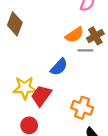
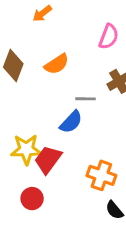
orange semicircle: (74, 35) -> (57, 64), moved
gray line: (85, 50) -> (86, 99), moved

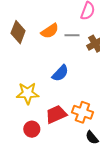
gray line: (86, 99) -> (72, 35), moved
red trapezoid: (48, 160) -> (56, 114), moved, turned 30

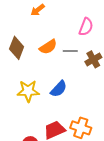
yellow star: (28, 93) -> (28, 91), moved

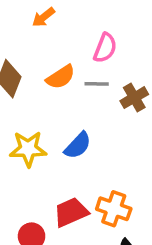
pink semicircle: (86, 27) -> (105, 48), moved

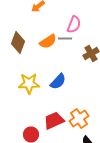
gray line: (97, 84) -> (65, 38), moved
orange cross: (114, 209) -> (79, 118), turned 36

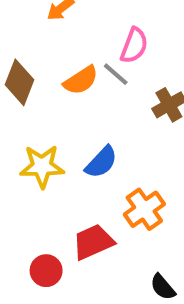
gray line: (65, 38) -> (116, 74), turned 40
orange cross: (79, 118) -> (144, 209), moved

